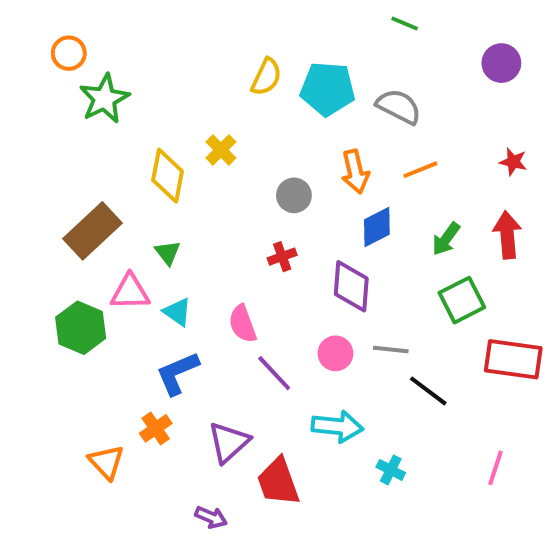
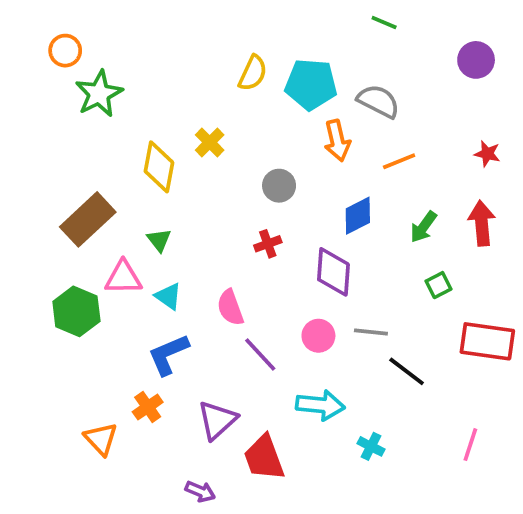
orange arrow: (355, 172) -> (337, 141), moved
green square: (462, 300) -> (439, 285), size x0.6

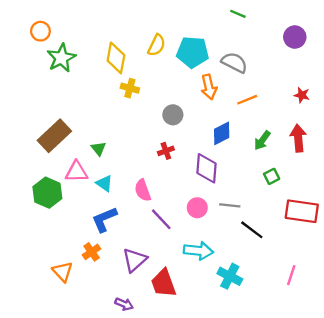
yellow cross: (210, 142) -> (130, 88), turned -30
yellow diamond: (159, 167) -> (116, 58), moved
cyan cross: (371, 446) -> (230, 276), size x1.5

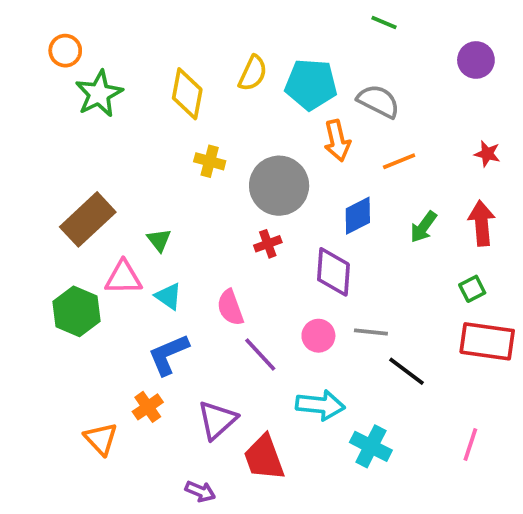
yellow cross: (130, 88) -> (210, 161), moved
gray circle: (173, 115) -> (279, 186), size x1.8
green square: (272, 176) -> (472, 289), moved

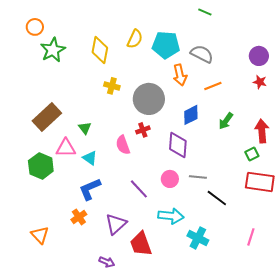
purple circle: (476, 60) -> (259, 56), moved
red arrow: (482, 223) -> (262, 131), moved
pink semicircle: (230, 308) -> (123, 145), moved
orange triangle: (101, 439) -> (40, 235), moved

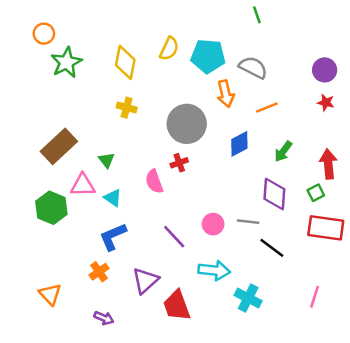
green line: (205, 12) -> (257, 15), turned 48
yellow cross: (112, 86) -> (127, 108), moved
purple diamond: (178, 145) -> (274, 194), moved
purple arrow: (107, 262) -> (104, 318), moved

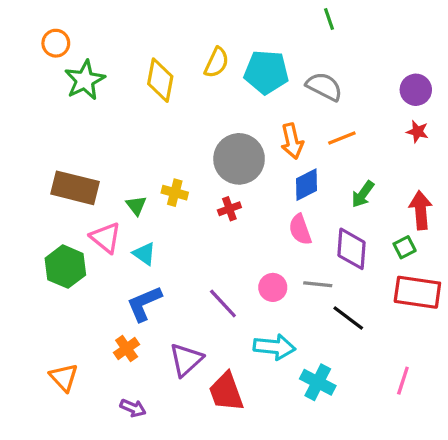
orange arrow: (226, 94) -> (292, 141), moved
yellow cross: (127, 108) -> (175, 193), moved
brown rectangle: (59, 146) -> (75, 188), turned 57
pink semicircle: (154, 181) -> (300, 230), moved
pink triangle: (83, 185) -> (106, 238), turned 40

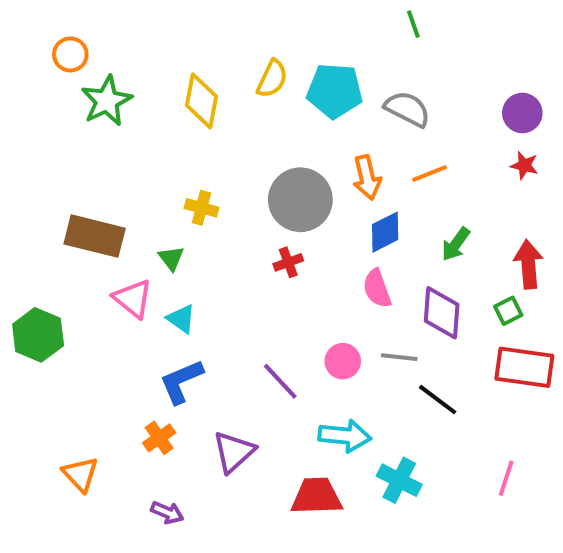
yellow cross: (175, 193) -> (201, 208), moved
green hexagon: (65, 267) -> (38, 335), moved
red trapezoid: (226, 392) -> (317, 496), moved, turned 108

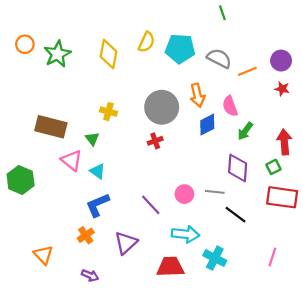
orange circle: (70, 54) -> (25, 44), moved
orange line: (430, 174) -> (247, 71), moved
pink semicircle: (377, 289) -> (230, 106), moved

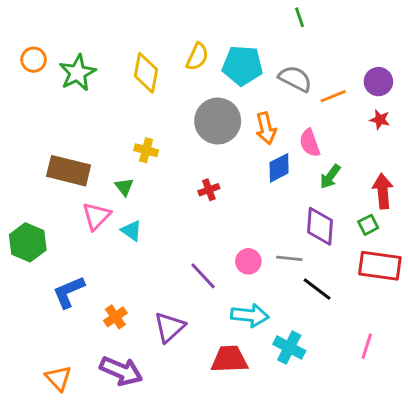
gray circle: (162, 107) -> (218, 121), moved
pink triangle: (72, 160) -> (96, 216), turned 35
blue L-shape: (98, 205) -> (69, 292), moved
orange triangle: (43, 255) -> (58, 378), moved
purple arrow: (90, 275) -> (121, 371), size x1.8

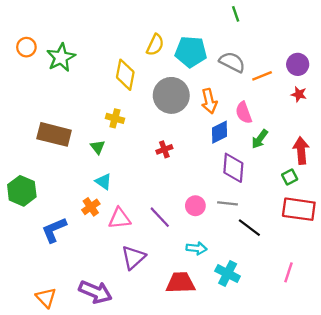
yellow diamond: (146, 73) -> (125, 75), moved
pink triangle: (96, 216) -> (120, 218), moved, turned 40
purple diamond: (320, 226) -> (233, 168), moved
cyan arrow: (250, 315) -> (197, 248), size x0.7
orange cross: (115, 317) -> (91, 207), moved

